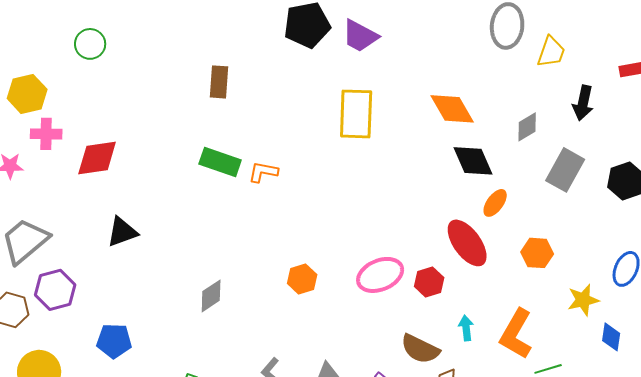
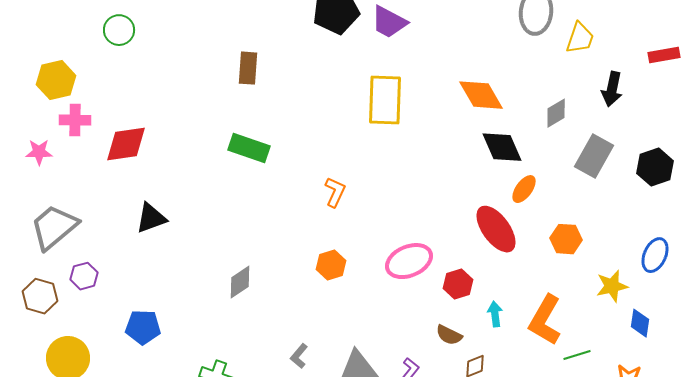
orange L-shape: (263, 172) -> (335, 192), moved, turned 104
red hexagon: (429, 282) -> (458, 284), moved
purple hexagon: (55, 290) -> (84, 276), size x0.7
brown semicircle: (420, 349) -> (449, 335), size x0.7

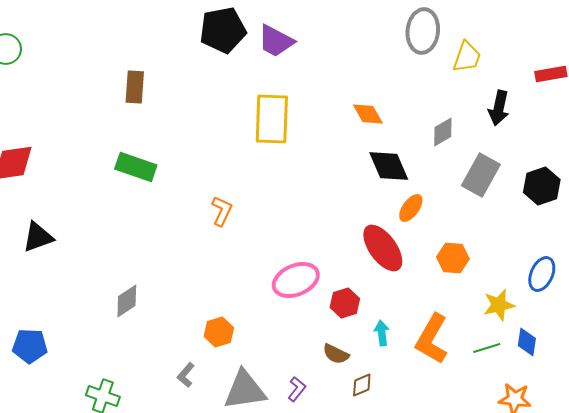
orange diamond: (481, 95) -> (368, 114), size x0.7
orange hexagon: (331, 265) -> (219, 332), moved
green line: (577, 355) -> (487, 348), moved

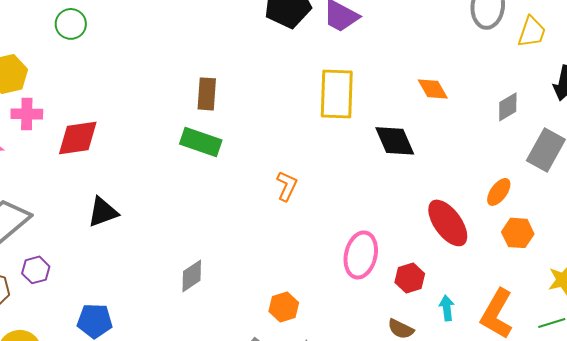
brown rectangle: (135, 87) -> (207, 94), moved
black diamond: (389, 166) -> (395, 141), moved
orange ellipse: (411, 208) -> (499, 192), moved
pink ellipse: (296, 280) -> (361, 255), turned -54

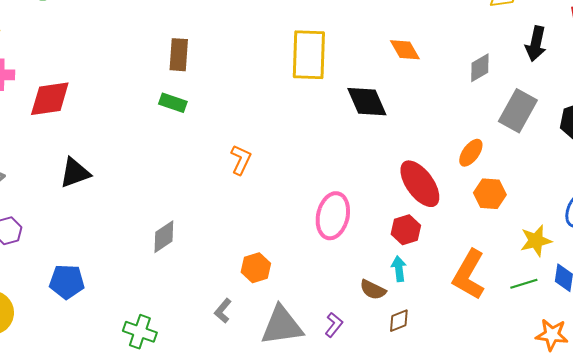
green rectangle: (201, 142) -> (173, 103), size x0.7
orange L-shape: (287, 186) -> (241, 160), moved
red hexagon: (410, 278) -> (406, 230), moved
cyan arrow: (447, 308) -> (399, 269), moved

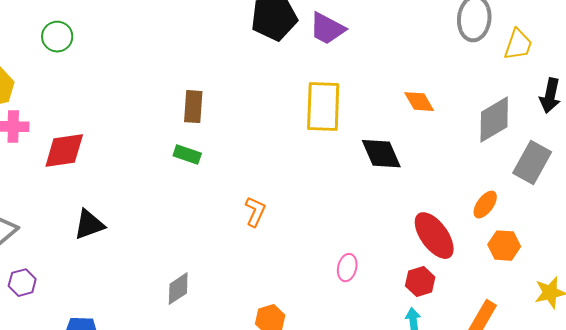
gray diamond: (480, 68) -> (494, 120), size x1.6
pink ellipse: (333, 216) -> (347, 268), size x0.6

